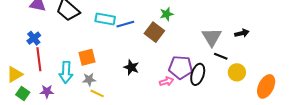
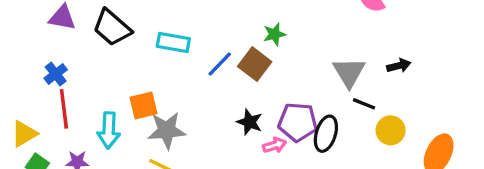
blue line: (125, 24) -> (220, 64), moved, turned -30
black star: (131, 67) -> (250, 122), moved
gray star: (89, 79) -> (167, 130), moved, size x1.6

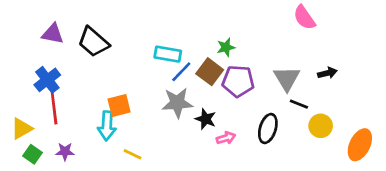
cyan rectangle: (173, 42) -> (168, 54), moved
blue cross: (56, 74) -> (47, 80), size x1.4
purple pentagon: (298, 122) -> (238, 81), moved
cyan arrow: (109, 130) -> (107, 126), moved
gray star: (167, 130) -> (177, 103), moved

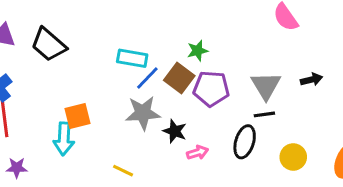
black line: (299, 104) -> (264, 114), moved, turned -30
yellow circle: (321, 126) -> (293, 157), moved
yellow line: (133, 154) -> (123, 171), moved

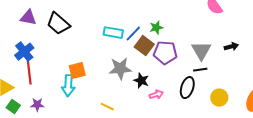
blue line: (147, 78) -> (133, 34), moved

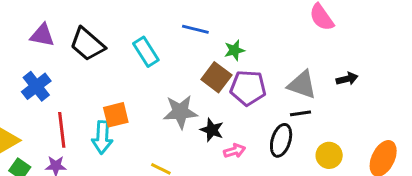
cyan rectangle: (113, 33) -> (146, 52), moved, turned 48
blue line: (133, 34) -> (195, 29), moved, turned 60
gray triangle: (201, 51) -> (302, 85), turned -40
red line: (29, 73) -> (62, 130), moved

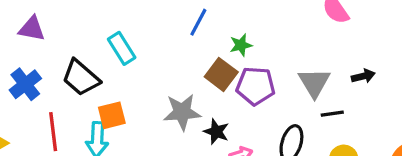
blue line: (195, 29) -> (198, 22), turned -76
black trapezoid: (87, 44) -> (81, 78), moved
cyan rectangle: (146, 52) -> (122, 48), moved
gray triangle: (302, 85) -> (314, 83), turned 40
black line: (301, 113) -> (332, 114), moved

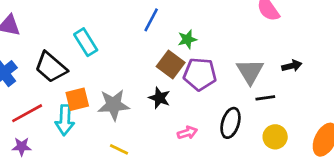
gray star: (182, 112) -> (114, 105), moved
red line: (53, 132) -> (27, 113), turned 68
black star: (216, 132) -> (159, 98), moved

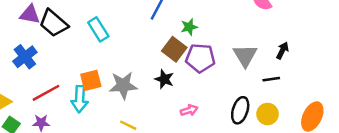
black arrow: (292, 66) -> (282, 51), turned -49
black trapezoid: (51, 67) -> (54, 23), moved
black line: (265, 98) -> (271, 79), moved
black ellipse: (231, 123) -> (240, 110), moved

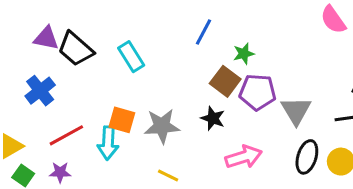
gray triangle: (245, 56) -> (296, 111), moved
orange square: (91, 80) -> (122, 120), turned 30
pink arrow: (189, 110) -> (244, 157), size x1.6

